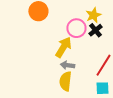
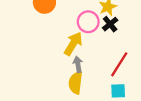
gray arrow: (67, 65) -> (78, 64), turned 72

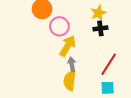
pink circle: (88, 22) -> (59, 26), moved
black cross: (110, 24) -> (100, 28), turned 32

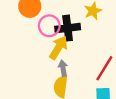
black cross: (100, 28) -> (68, 28), moved, size x1.5

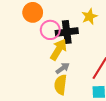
gray arrow: (63, 68) -> (63, 68), turned 64

